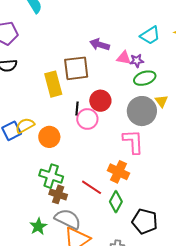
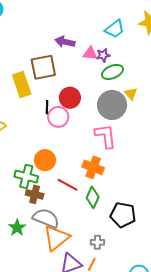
orange circle: (49, 137) -> (45, 160), moved

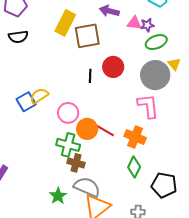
yellow rectangle: (22, 85) -> (65, 23), moved, turned 45
pink circle: (58, 117) -> (68, 113), moved
red line: (67, 185) -> (104, 130), moved

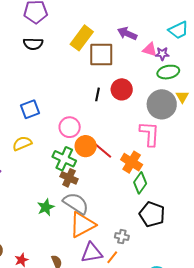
yellow semicircle: (39, 96) -> (22, 143), moved
green diamond: (134, 167) -> (140, 183), moved

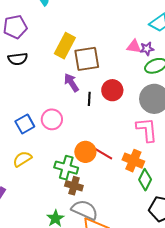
purple arrow: (127, 34) -> (71, 83), moved, turned 42
pink circle: (70, 127) -> (52, 119), moved

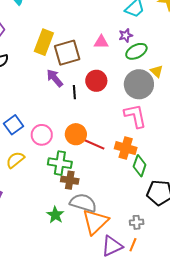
pink triangle: (134, 47) -> (101, 42), moved
pink circle: (52, 119) -> (42, 135), moved
orange circle: (85, 152) -> (76, 134), moved

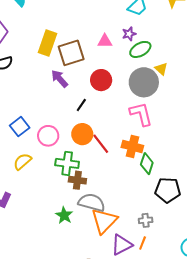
black line: (74, 92) -> (81, 105), moved, turned 40
red line: (94, 144) -> (101, 144), turned 30

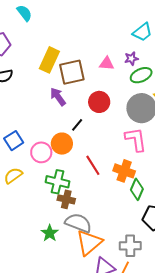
orange circle: (82, 134) -> (62, 144), moved
gray cross: (146, 220) -> (130, 246), size x1.5

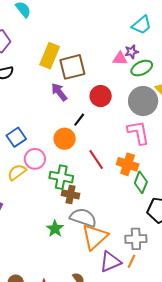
pink triangle: (107, 64) -> (120, 59), moved
pink circle: (41, 152) -> (35, 159), moved

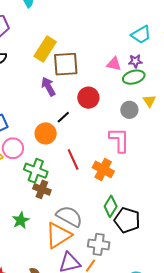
purple star: (131, 52) -> (135, 61), moved
gray circle: (143, 101) -> (129, 110), size x0.6
green diamond: (141, 182) -> (111, 206), moved
gray semicircle: (83, 218) -> (69, 216), moved

